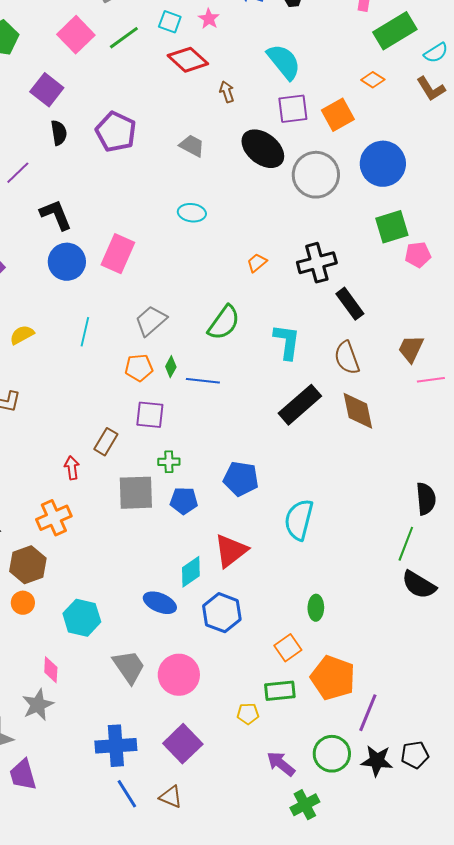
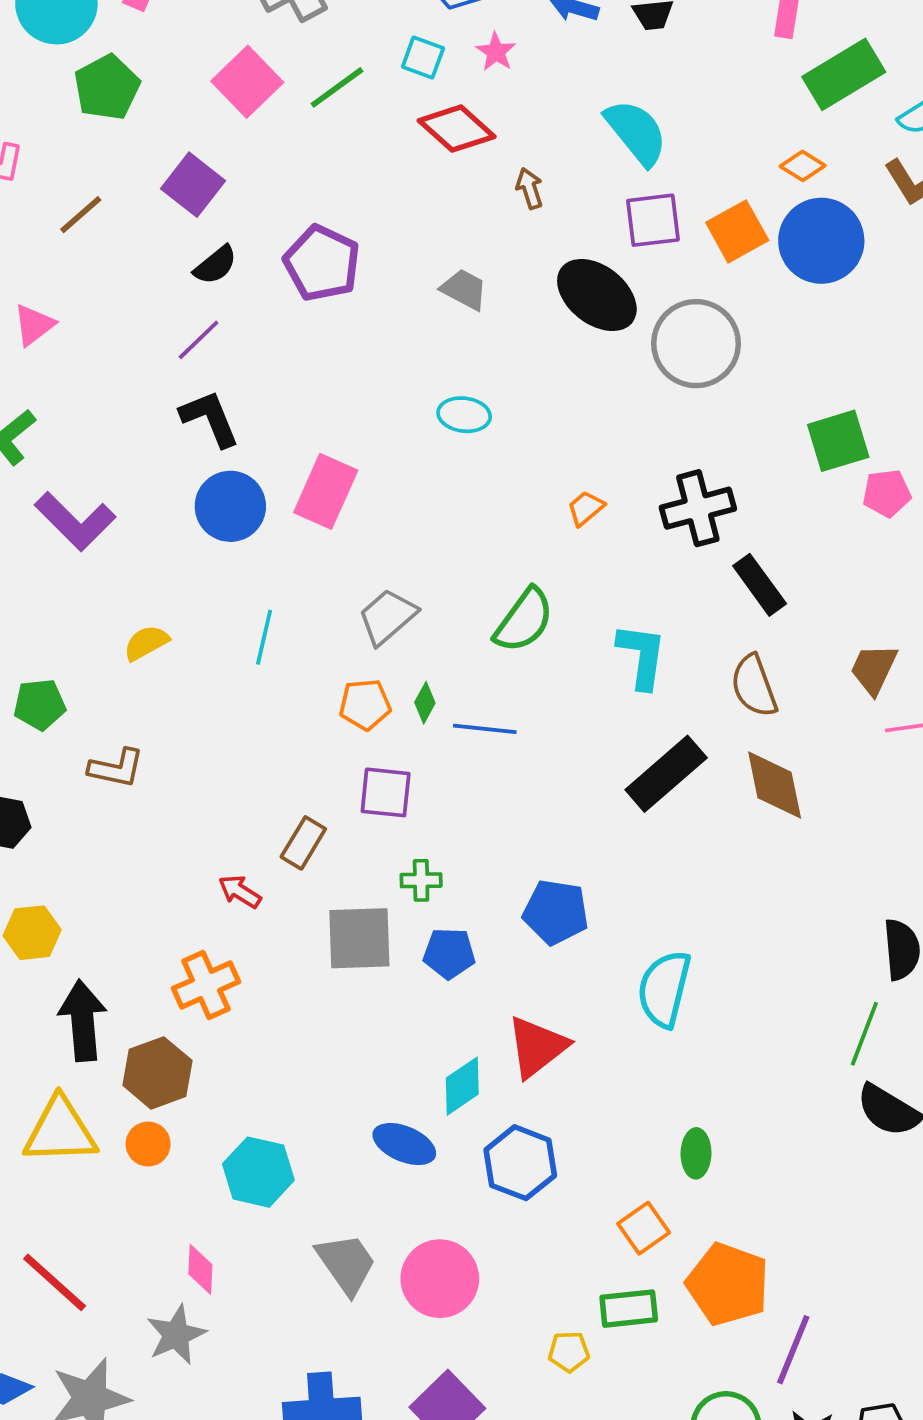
black semicircle: (59, 133) -> (215, 265), turned 60
blue circle: (383, 164) -> (821, 241), moved
purple line: (18, 173) -> (199, 340), moved
red arrow: (72, 468) -> (240, 892), turned -50

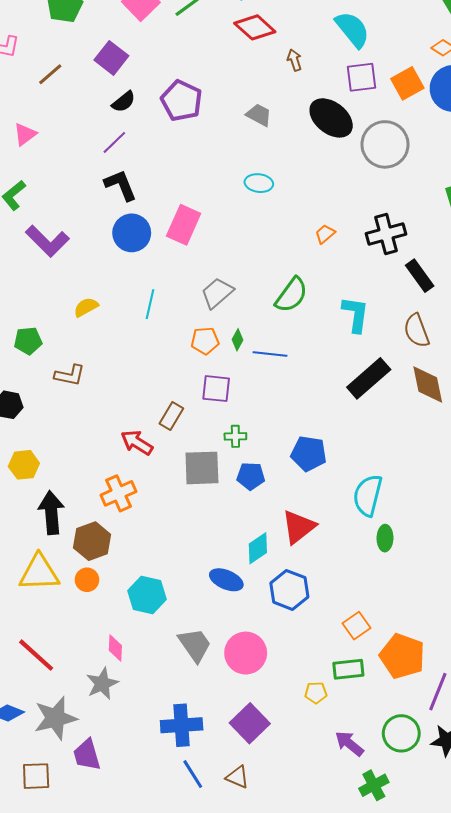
red arrow: (240, 892) -> (137, 442), size x1.4
green ellipse: (696, 1153) -> (385, 538), moved

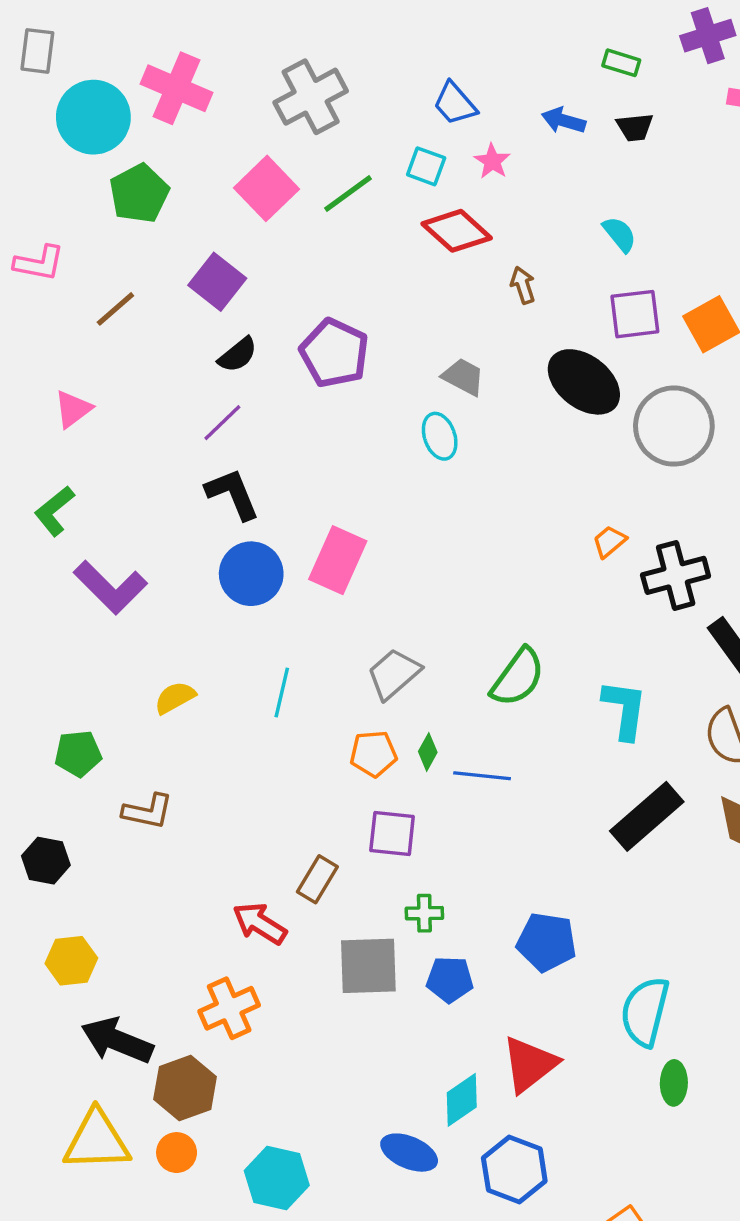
cyan semicircle: (352, 29) -> (620, 234), size x0.6
cyan ellipse: (259, 183) -> (440, 436), moved, turned 64
orange trapezoid: (325, 234) -> (609, 541), moved
black arrow: (51, 513) -> (117, 1041), turned -63

